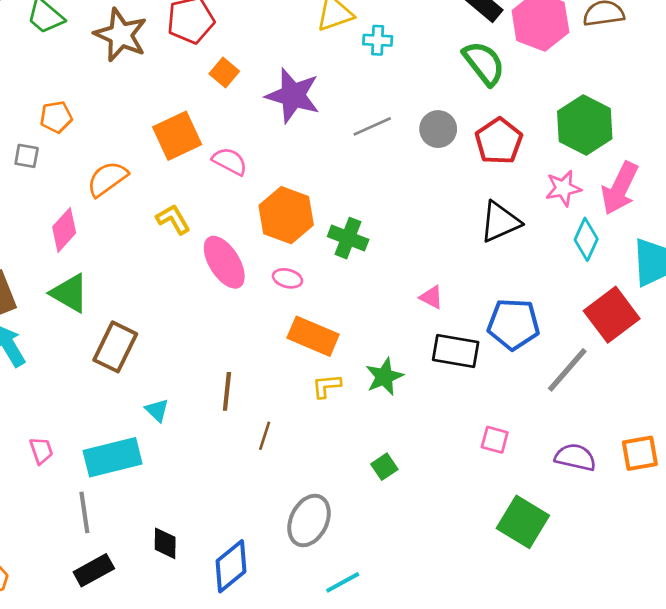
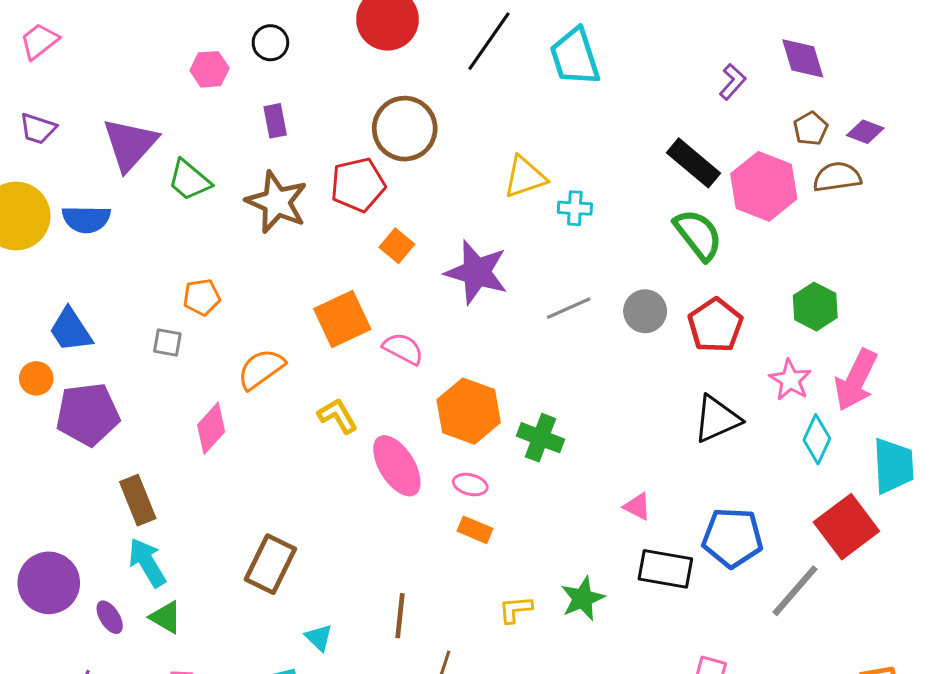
green hexagon: (585, 125) -> (815, 307), size x0.7
pink star: (563, 188) -> (790, 380), turned -30
green triangle: (70, 293) -> (166, 617), moved, size x0.7
orange rectangle: (313, 336) -> (475, 530), moved, size x0.6

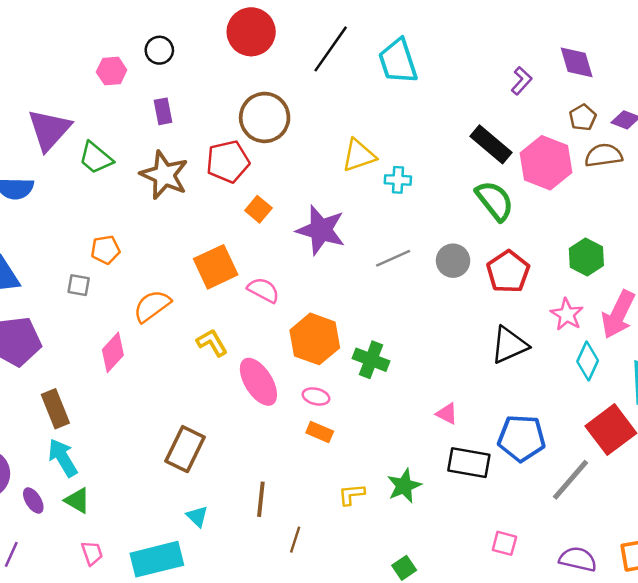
brown rectangle: (270, 564) -> (185, 449), moved

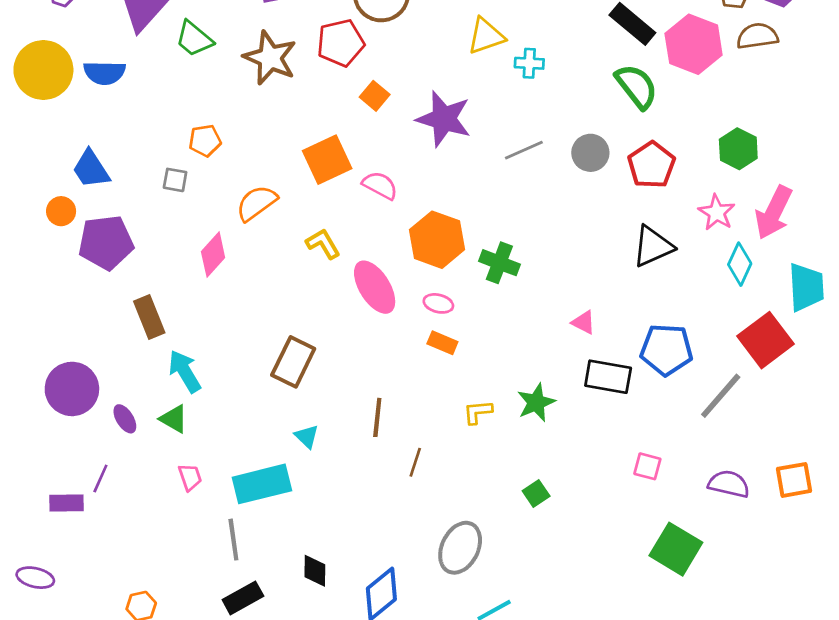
cyan arrow: (63, 458) -> (185, 371), moved

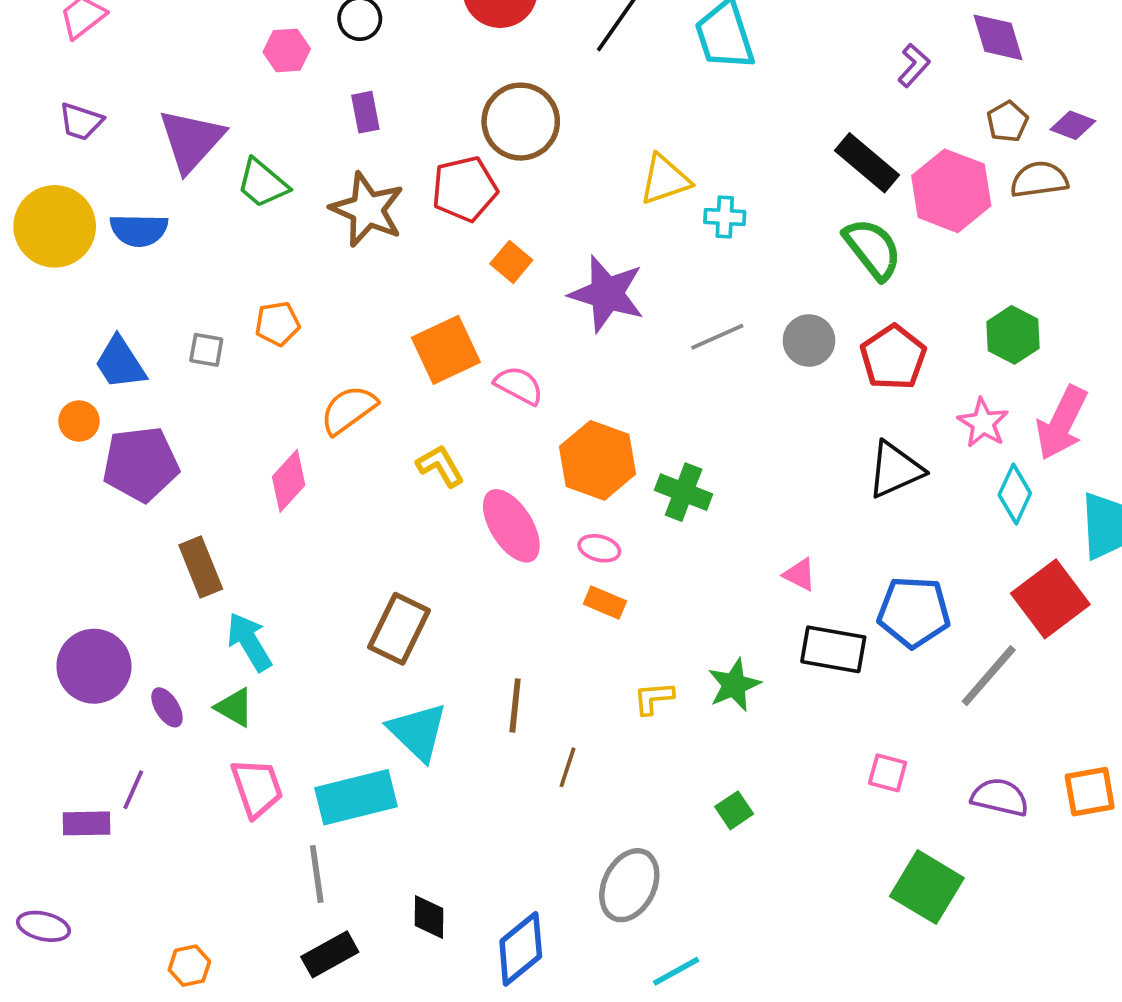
gray square: (175, 180) -> (206, 350), moved
cyan triangle: (307, 436) -> (418, 732), size x1.8
pink trapezoid: (190, 477) -> (257, 788), size x1.6

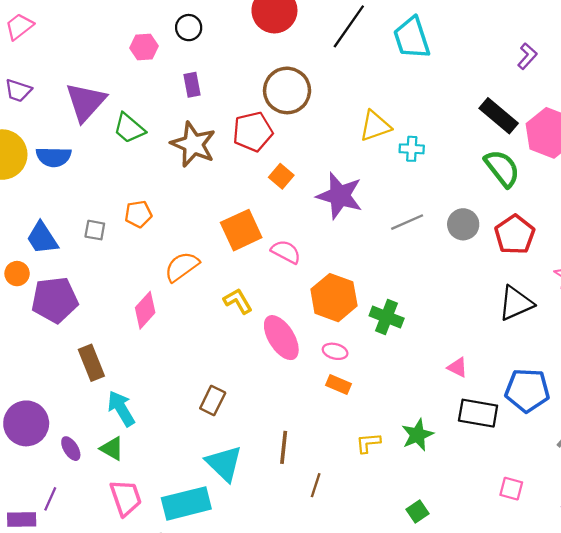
brown rectangle: (399, 629) -> (213, 401), size x0.7

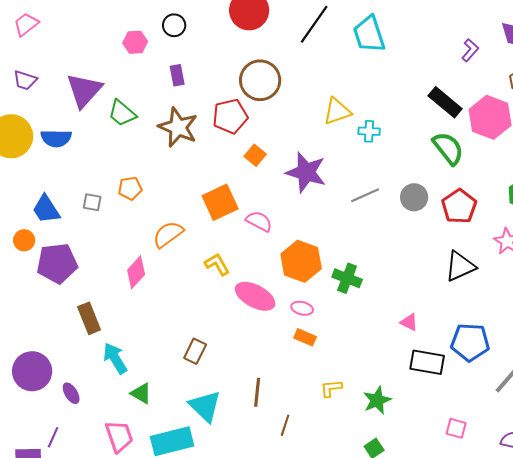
pink ellipse: (281, 338) -> (255, 296), turned -30
green star: (417, 435) -> (377, 400), moved
green triangle: (112, 449) -> (141, 393), moved

